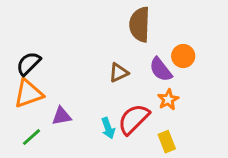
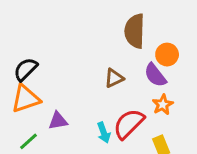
orange circle: (183, 56) -> (167, 55), moved

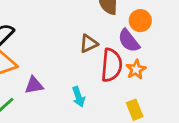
red semicircle: (129, 124) -> (112, 65), moved, turned 140

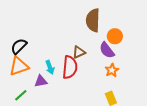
red semicircle: (112, 65) -> (70, 67), moved
cyan arrow: (79, 97) -> (50, 67), moved

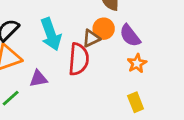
orange circle: (115, 36) -> (104, 29), moved
cyan arrow: (50, 67) -> (51, 34), moved, size x1.6

